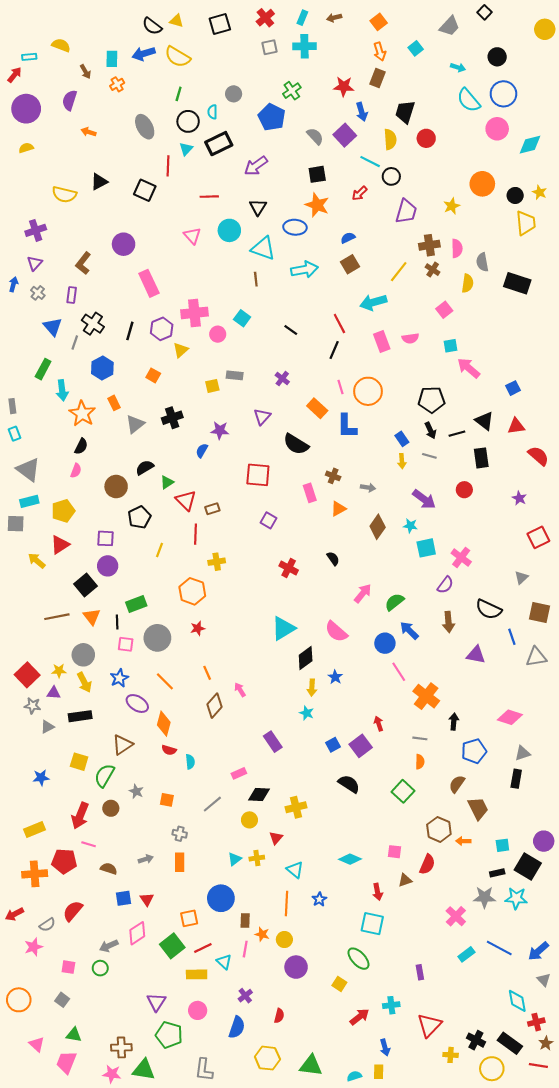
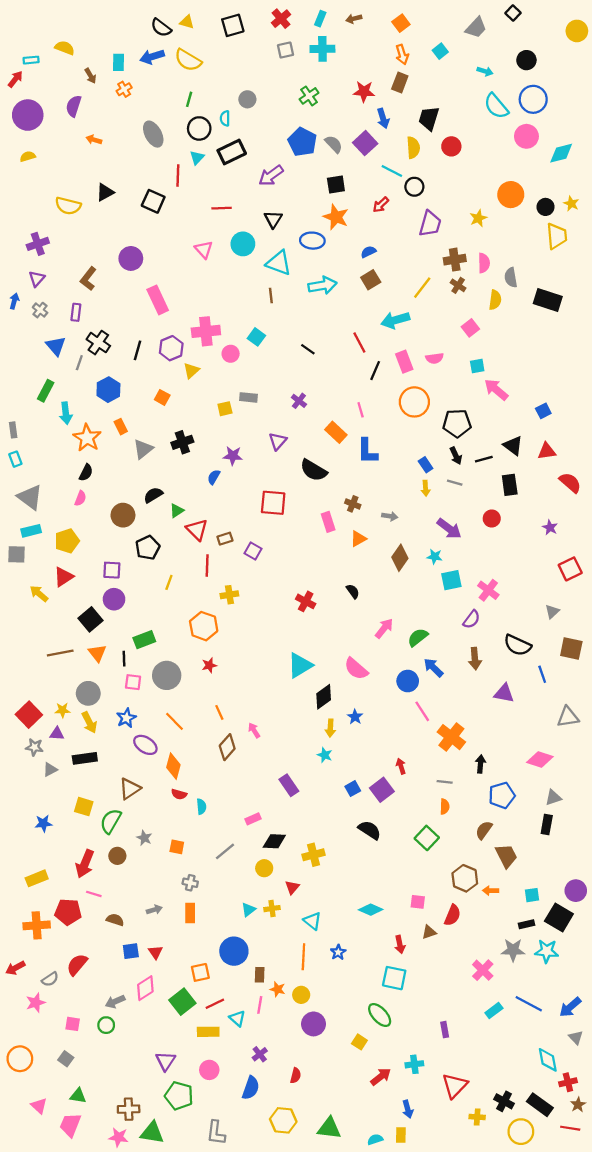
blue pentagon: (272, 117) -> (302, 142), moved
black line: (334, 350) -> (375, 371), moved
orange circle: (368, 391) -> (414, 402), moved
purple square: (269, 520) -> (253, 551), moved
gray triangle: (536, 657) -> (568, 717), moved

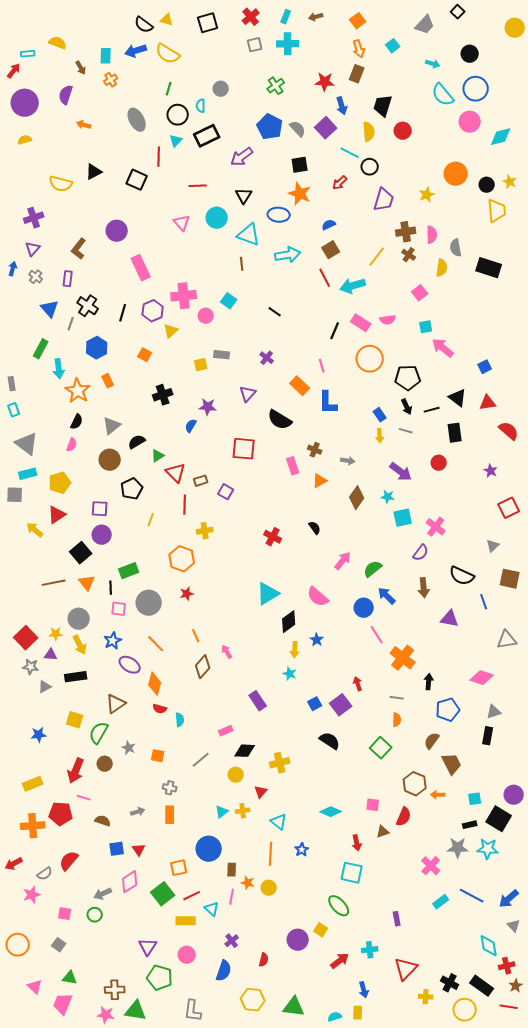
red line: (359, 343) -> (325, 278), moved
pink rectangle: (404, 362) -> (361, 323), turned -36
gray triangle: (143, 449) -> (112, 426), moved
purple circle: (314, 1024) -> (298, 940), moved

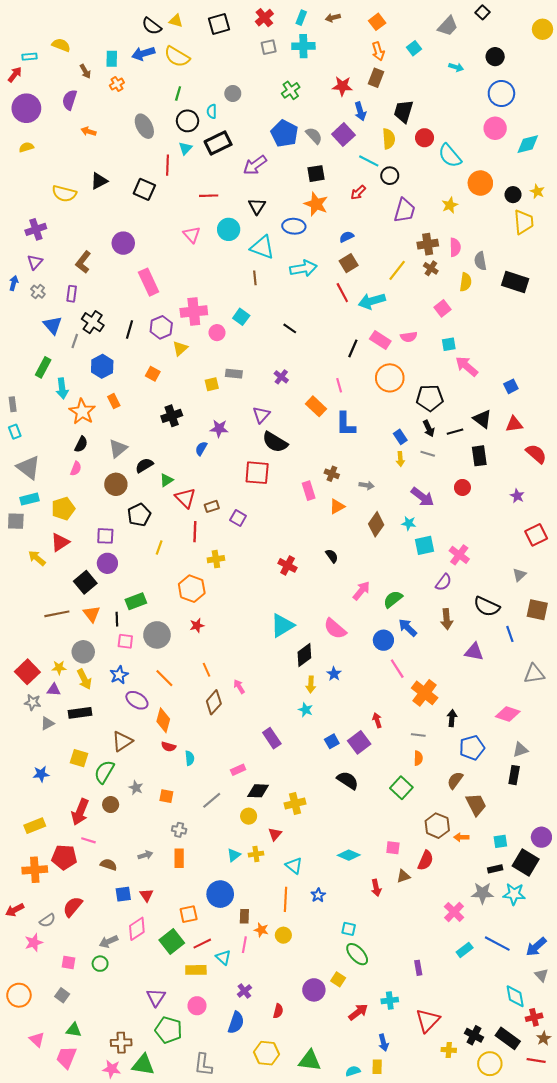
cyan semicircle: (443, 95) -> (450, 156), moved
black semicircle: (280, 420) -> (275, 442), moved
cyan square: (352, 873) -> (349, 929), moved, size x0.6

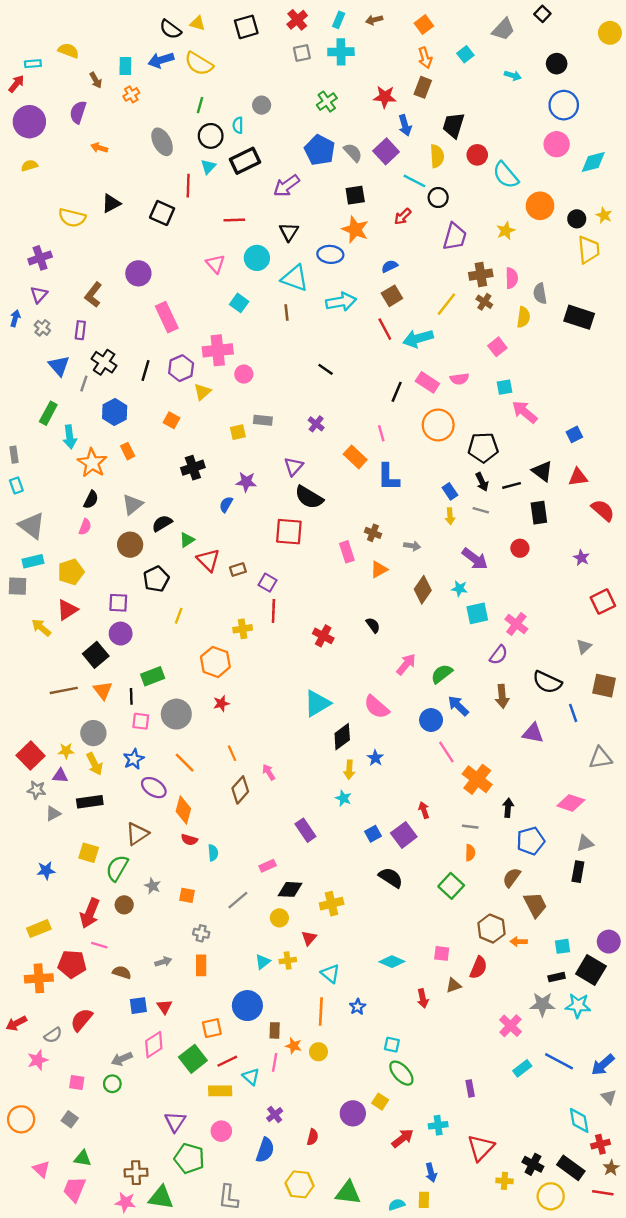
cyan square: (241, 317) -> (239, 303), moved
red line: (195, 532) -> (273, 611), moved

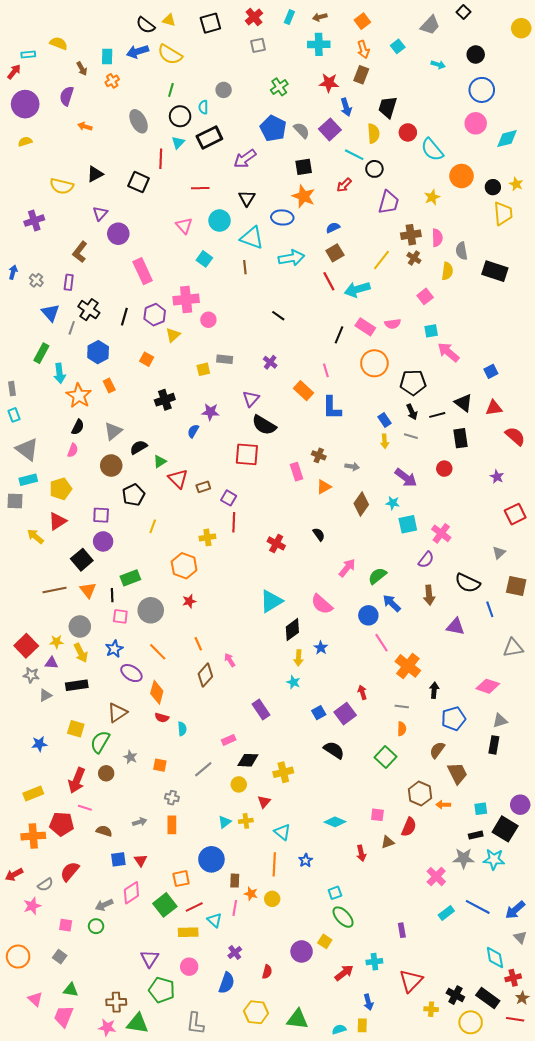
cyan cross: (341, 52) -> (319, 44), moved
purple triangle: (39, 295) -> (100, 213), moved
cyan square: (392, 1045) -> (335, 893), turned -32

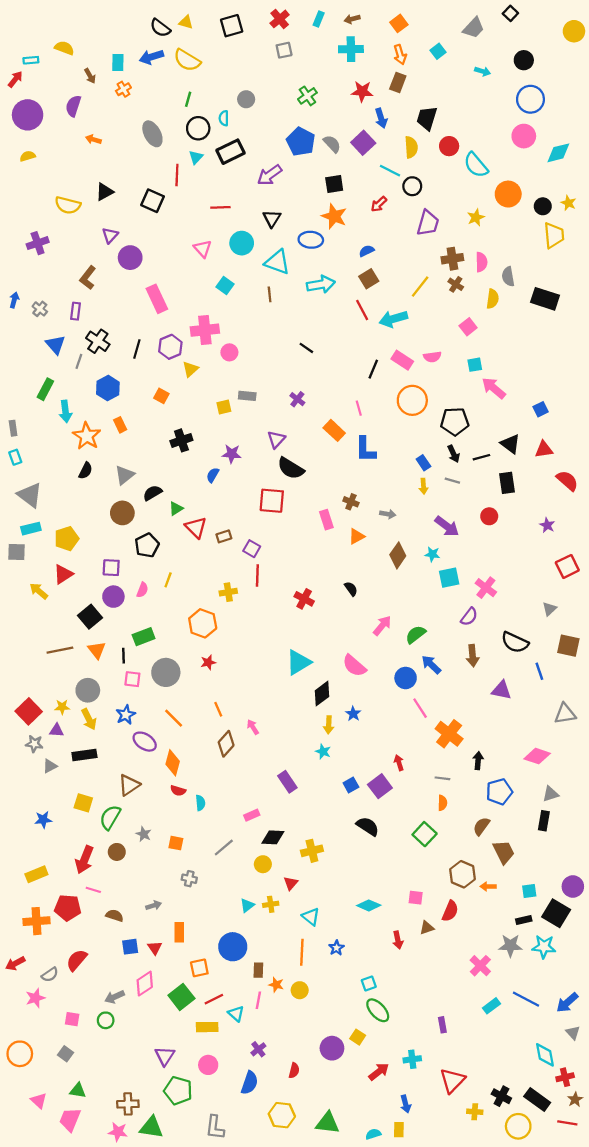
pink semicircle: (73, 450) -> (142, 590), moved
orange rectangle: (172, 825) -> (179, 932), moved

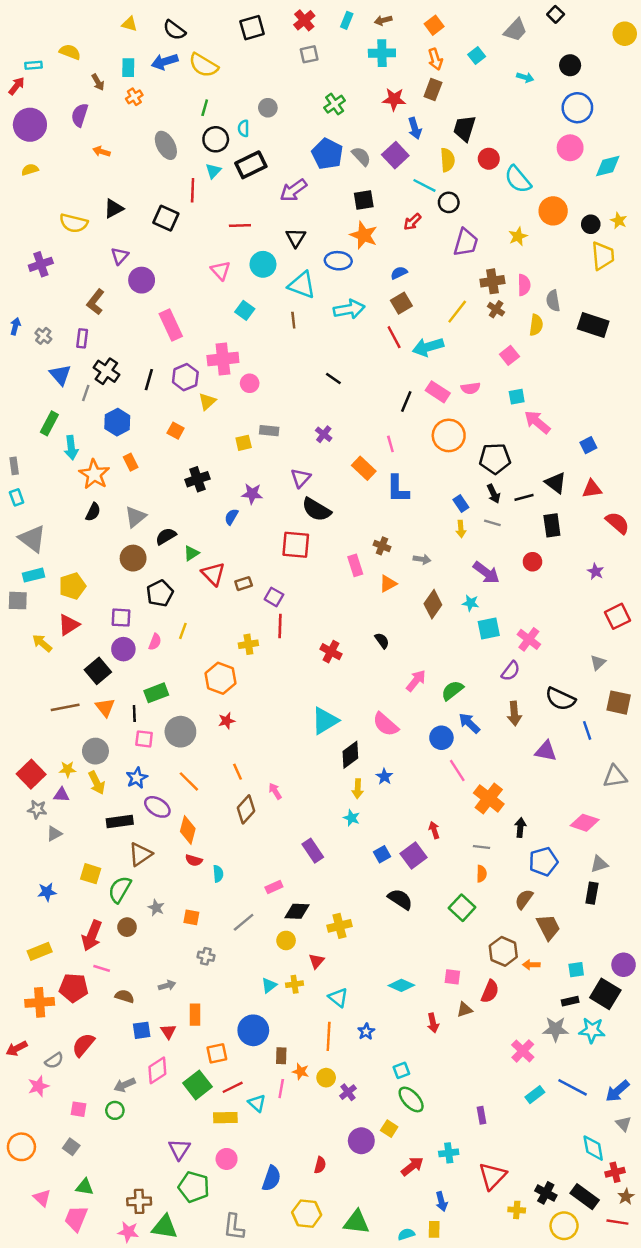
yellow triangle: (186, 22) -> (129, 24), moved
black rectangle: (84, 755) -> (120, 822), moved
purple cross: (258, 1049) -> (348, 1092), moved

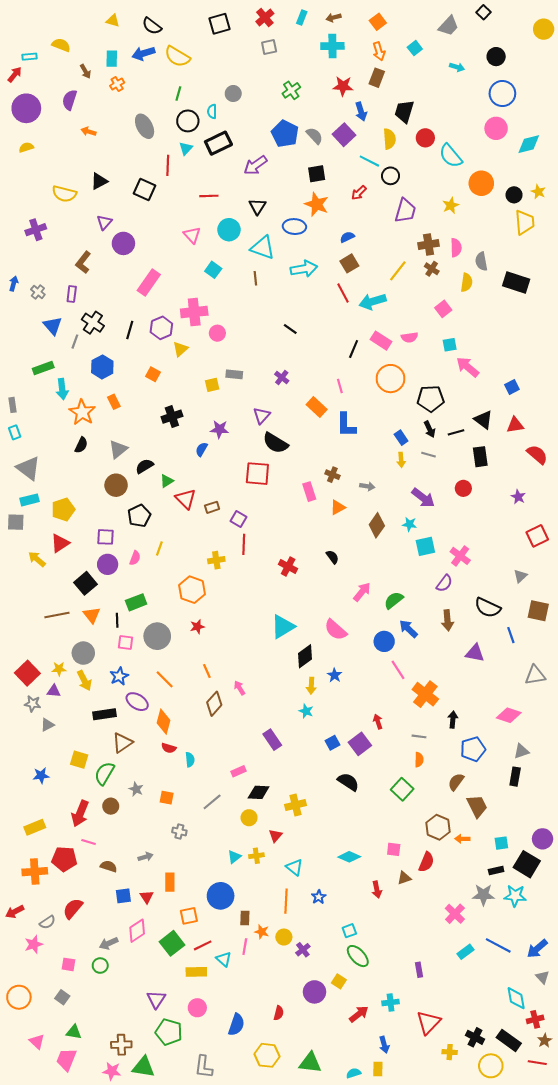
pink rectangle: (171, 325) -> (149, 282), turned 60
green rectangle: (49, 423) -> (43, 368), turned 42

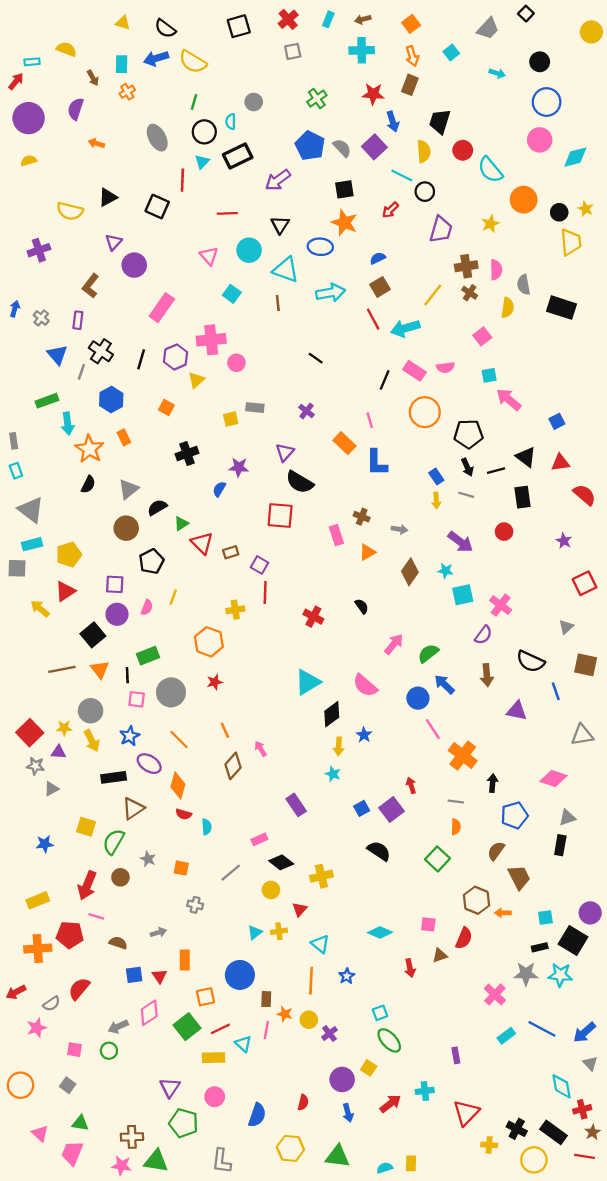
black diamond: (259, 792) -> (281, 862), turned 35
blue arrow: (384, 1045) -> (348, 1113), moved

